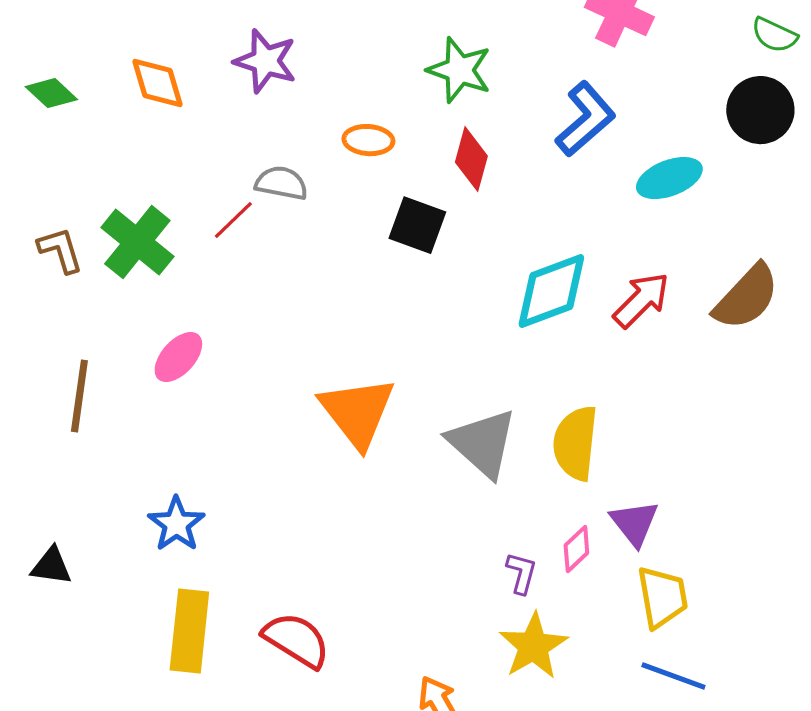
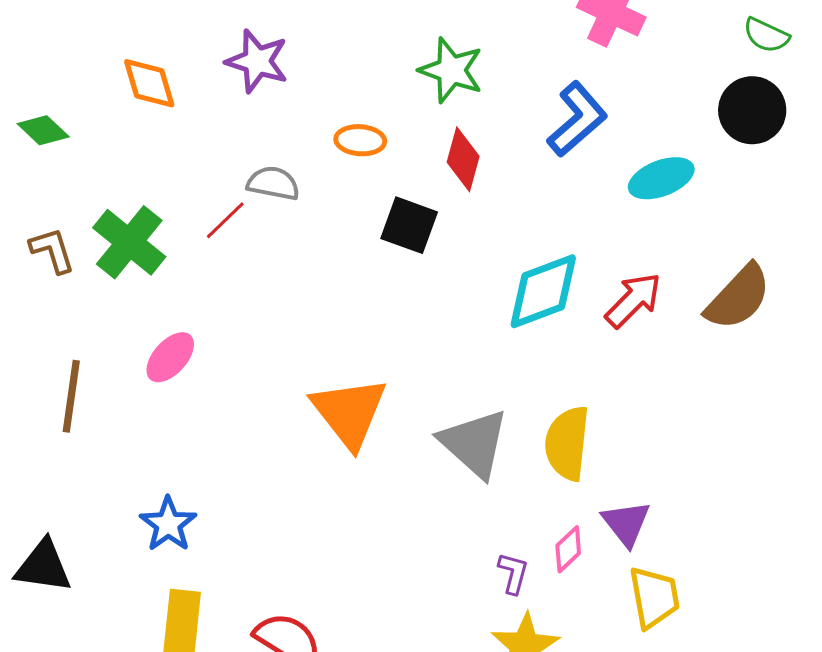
green diamond: (51, 93) -> (43, 130), moved
black triangle: (51, 566) -> (43, 566), size x1.4

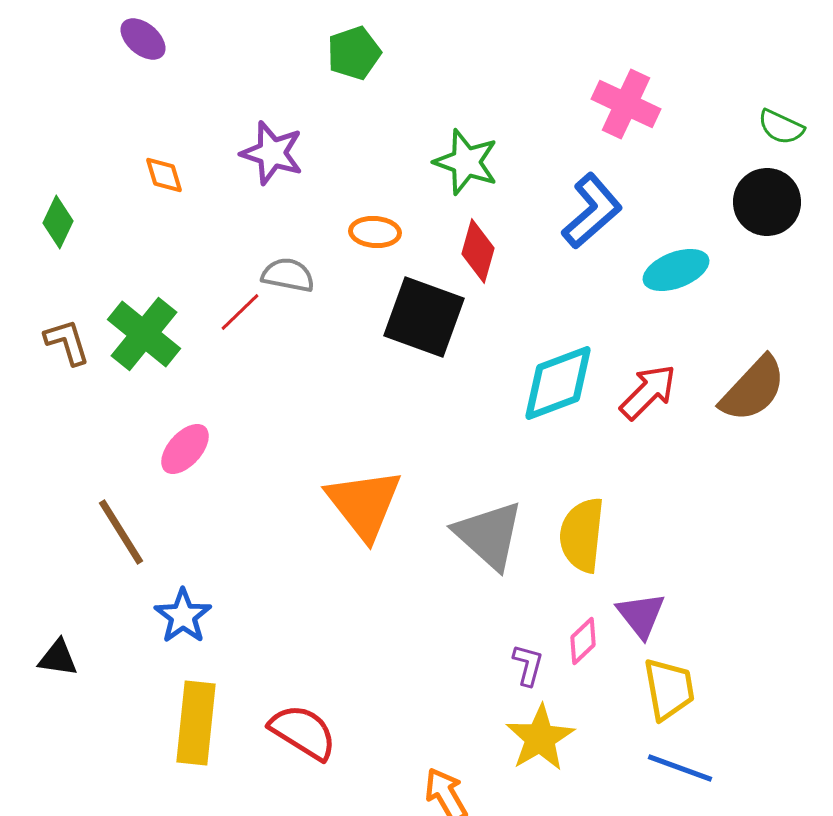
orange diamond: (149, 83) -> (164, 175), size x0.7
green diamond: (43, 130) -> (58, 222), turned 72
black square: (409, 225) -> (424, 317), size x1.4
brown line: (71, 396) -> (121, 532), moved, turned -40
black triangle: (43, 566) -> (58, 658), size x0.7

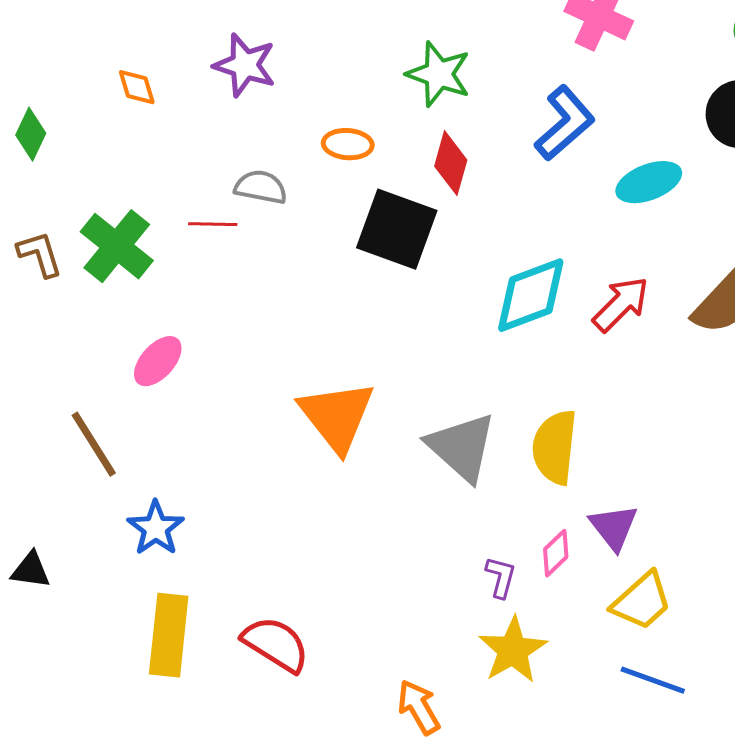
red line: (240, 312) -> (213, 224), turned 45
yellow trapezoid: (669, 689) -> (642, 601), turned 58

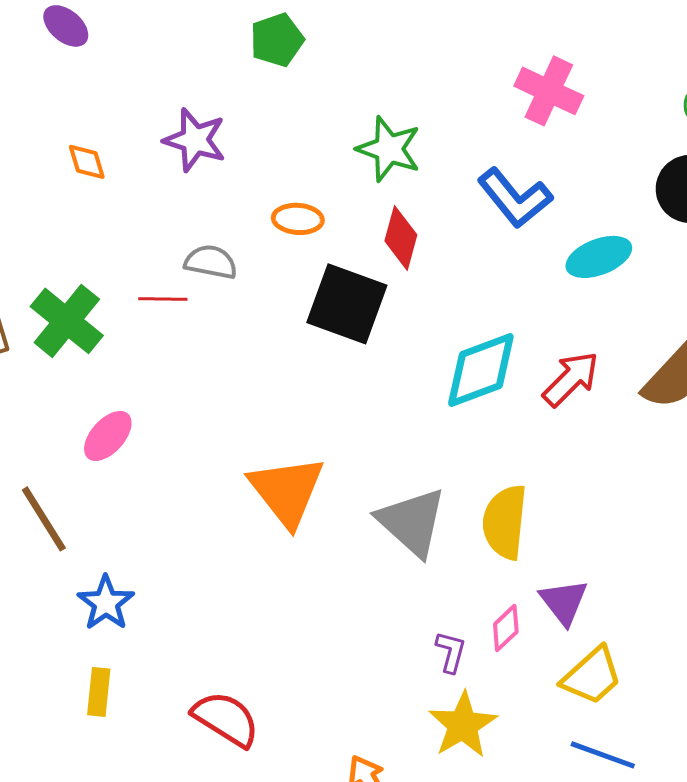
blue L-shape: (565, 123) -> (515, 198), turned 92
yellow rectangle: (169, 635) -> (99, 692), moved, size x0.6

